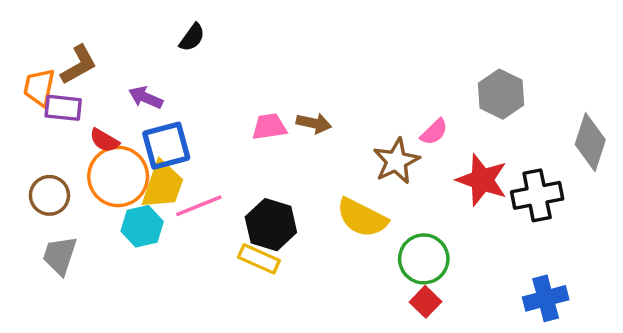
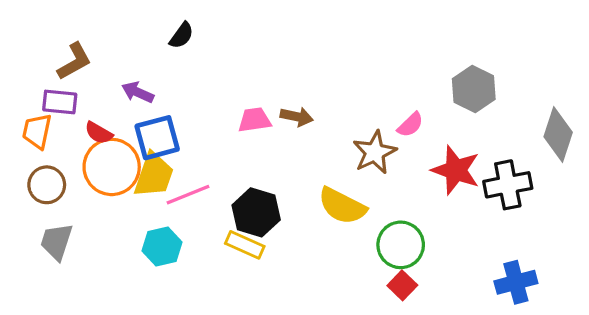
orange trapezoid: (39, 87) -> (37, 131), moved
cyan hexagon: (142, 226) -> (162, 247), moved

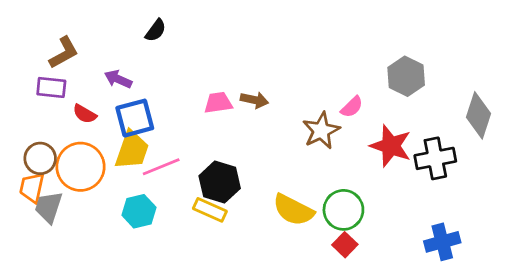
orange trapezoid: (37, 131) -> (32, 188), moved
orange circle: (112, 167) -> (81, 167), moved
yellow semicircle: (342, 206) -> (293, 210), moved

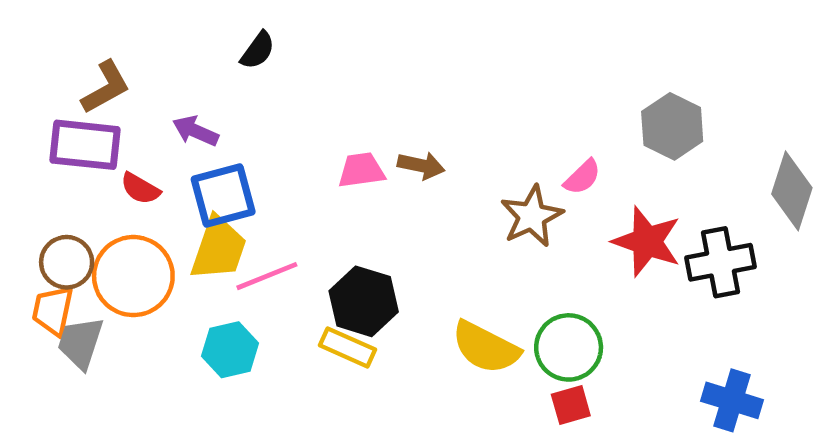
purple rectangle: (51, 87) -> (85, 145), size x1.4
blue cross: (442, 242) -> (732, 400), turned 32
red square: (345, 245) -> (571, 405), turned 30

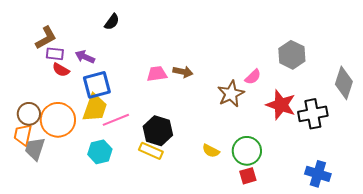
purple rectangle: (85, 145) -> (55, 54), moved, size x0.6
red semicircle: (140, 189) -> (61, 70), moved
yellow semicircle: (486, 347) -> (211, 151), size x0.6

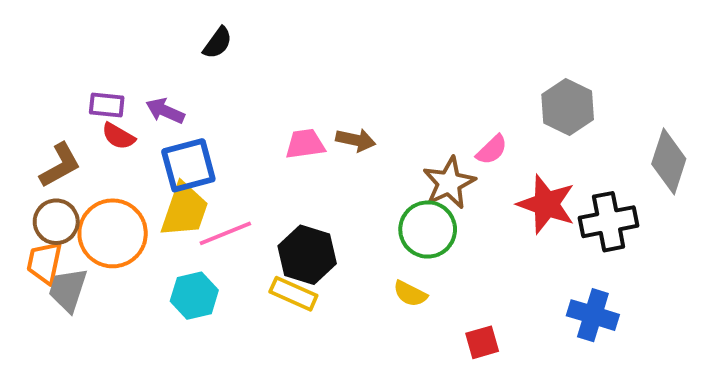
brown L-shape: (46, 38) -> (60, 165), moved
green circle: (247, 151) -> (428, 229), moved
blue cross: (318, 174) -> (593, 315), moved

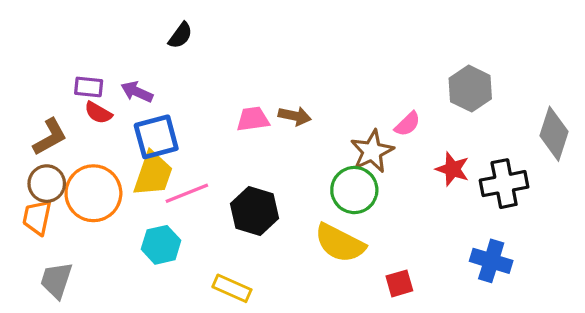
red star: (546, 204) -> (453, 169), size x0.7
gray trapezoid: (68, 290) -> (56, 280), moved
yellow rectangle: (293, 294) -> (232, 288), moved
yellow semicircle: (410, 294) -> (340, 243), size x1.8

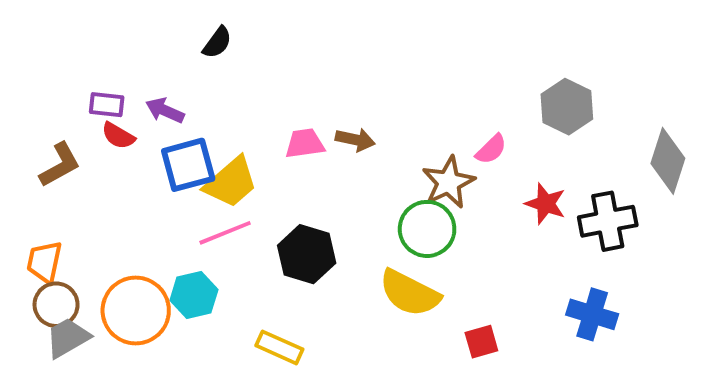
yellow trapezoid: (153, 174) -> (231, 182), moved, turned 30
brown circle: (47, 184) -> (56, 305), moved
orange circle: (93, 193) -> (136, 311), moved
gray trapezoid: (56, 280) -> (68, 338), turned 42

